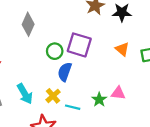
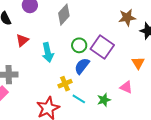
pink triangle: (118, 93) -> (126, 87), moved
cyan arrow: (25, 94) -> (48, 52), moved

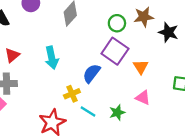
red triangle: (22, 40) -> (12, 55), moved
green circle: (79, 45) -> (117, 23), moved
orange triangle: (138, 63) -> (141, 67), moved

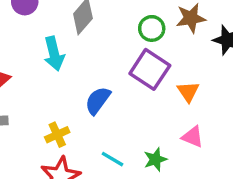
cyan arrow: (52, 58) -> (54, 54), moved
blue semicircle: (92, 73) -> (98, 100), moved
yellow cross: (72, 94) -> (57, 135), moved

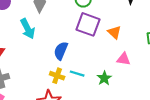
yellow cross: (57, 135) -> (57, 76), moved, turned -32
cyan line: (112, 159) -> (77, 74), moved

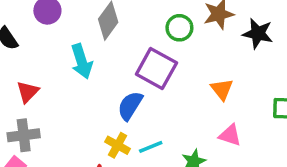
purple square: (88, 24) -> (156, 69), moved
cyan line: (77, 74) -> (151, 147), turned -48

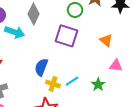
cyan arrow: (82, 61) -> (15, 32), moved, turned -42
blue semicircle: (130, 106) -> (41, 67), moved

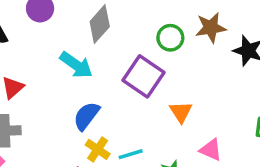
cyan arrow: (15, 32) -> (76, 65), moved
orange triangle: (106, 40) -> (181, 112), moved

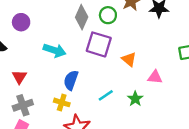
gray diamond: (100, 24) -> (82, 17), moved
yellow cross: (98, 149) -> (62, 102), moved

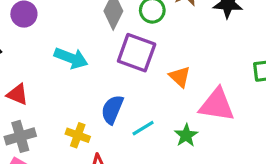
red triangle: (19, 77) -> (17, 94), turned -42
pink triangle: (155, 77) -> (217, 105), size x1.6
blue semicircle: (71, 80) -> (112, 109), moved

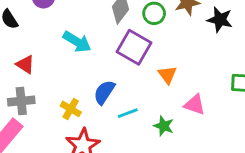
pink triangle: (217, 105) -> (195, 105), size x0.7
green star: (186, 135) -> (164, 126), turned -30

